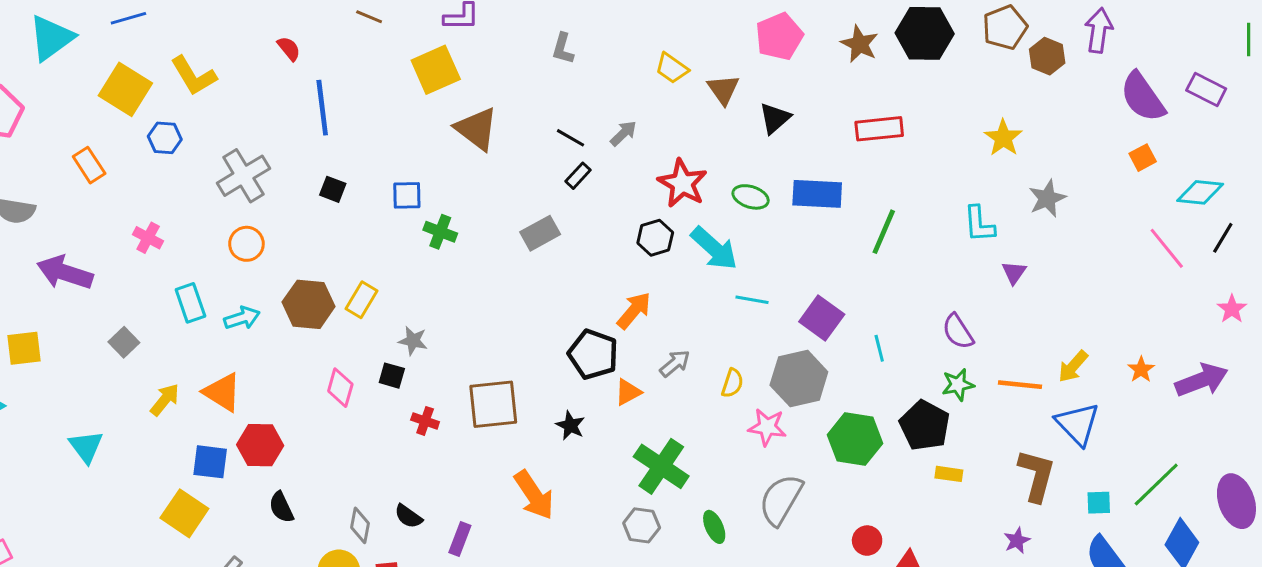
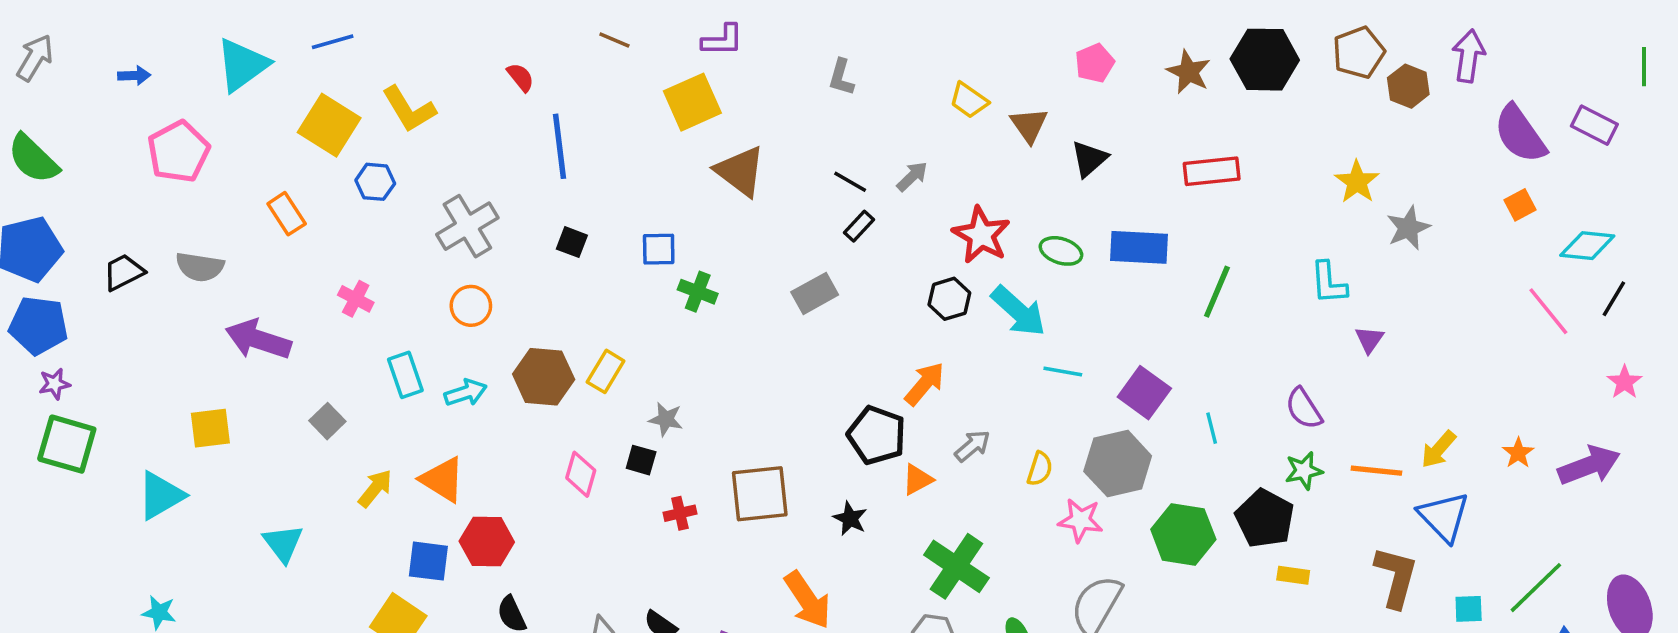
pink pentagon: (779, 36) -> (1095, 63), size x0.7
gray star: (1047, 198) -> (1408, 228), moved
red cross: (425, 421) -> (680, 513), turned -32

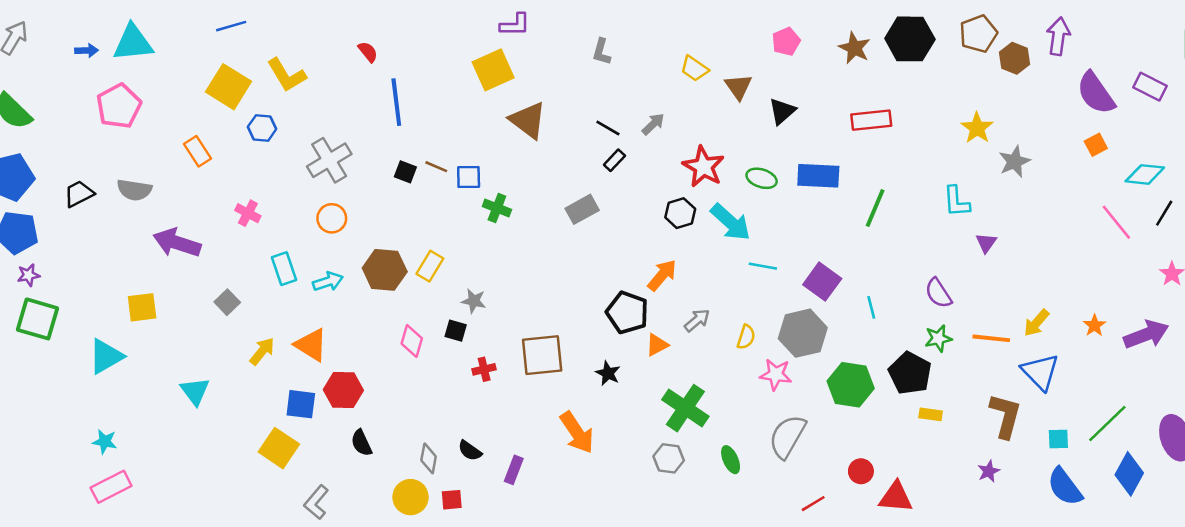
brown line: (614, 40) -> (436, 167), moved
cyan triangle: (242, 65) -> (133, 43), moved, turned 30

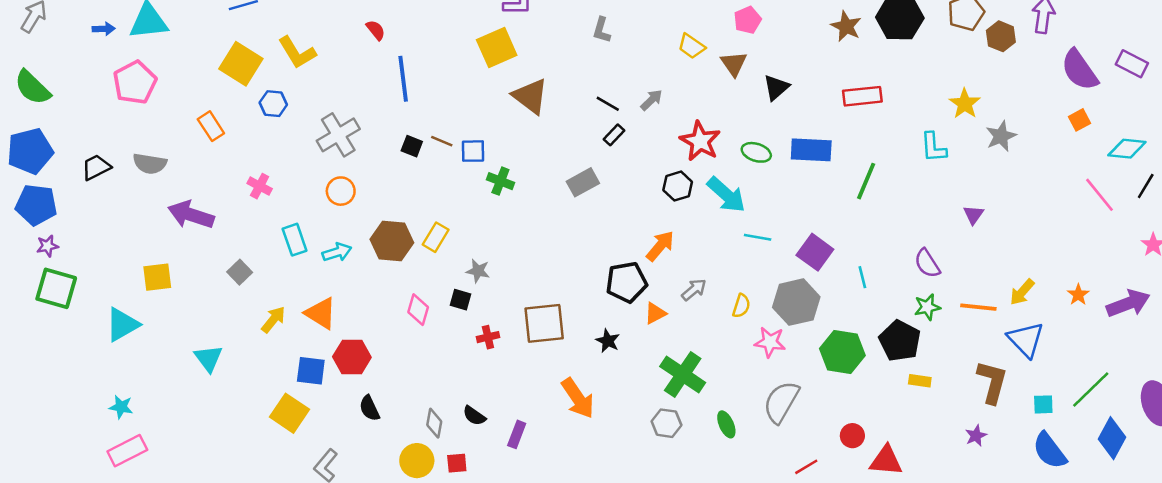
pink pentagon: (786, 42) -> (748, 20), moved
cyan L-shape: (956, 202) -> (934, 147), moved
black pentagon: (627, 313) -> (627, 282), turned -30

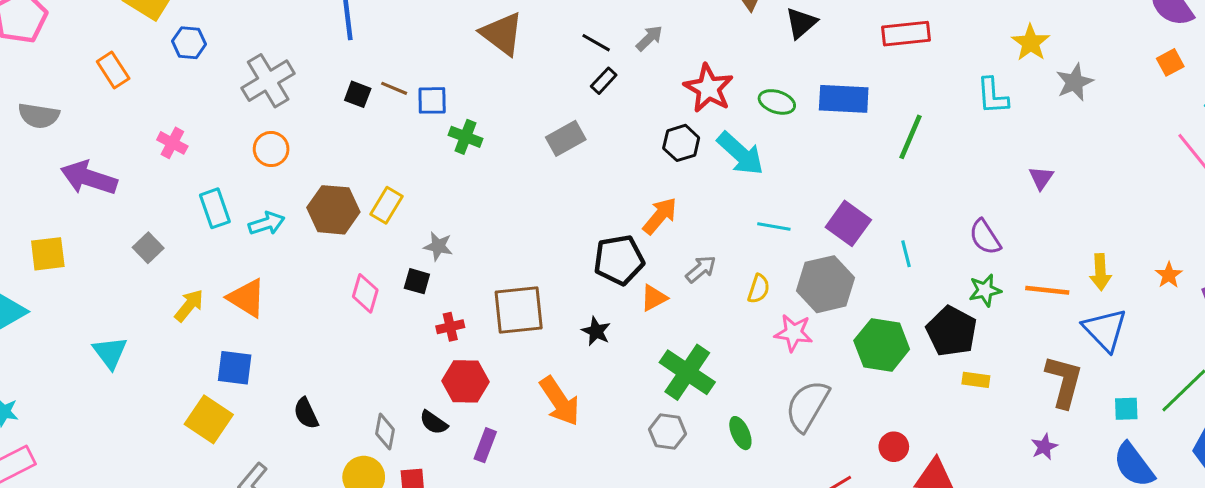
cyan line: (758, 237) -> (774, 226), moved
yellow arrow: (1022, 292) -> (1100, 272), turned -44
red hexagon: (352, 357) -> (465, 381), moved

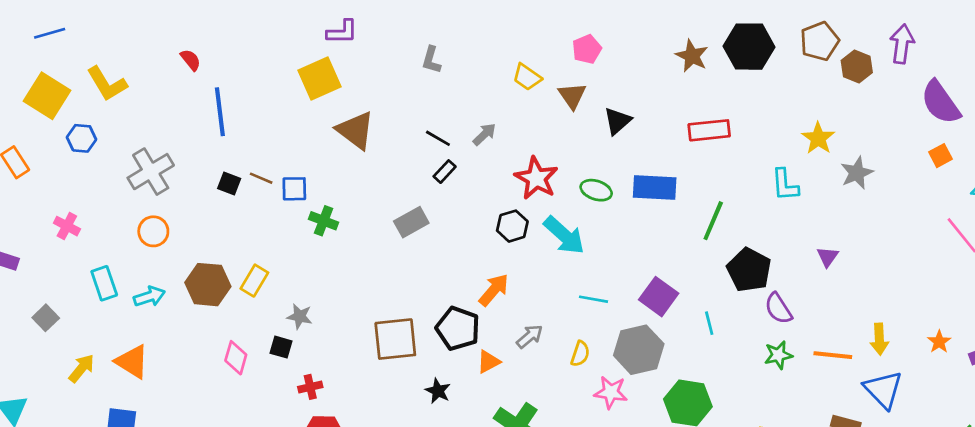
black pentagon: (619, 260) -> (458, 328), turned 30
brown square: (519, 310) -> (395, 339), moved
black pentagon: (952, 331) -> (749, 270), moved

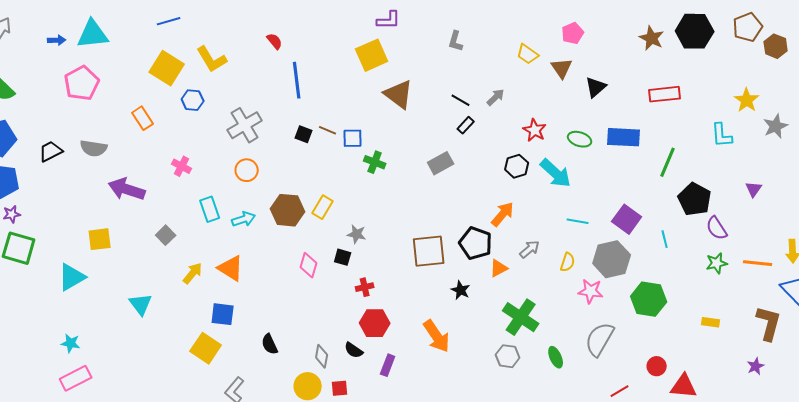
red star: (536, 178) -> (535, 130), size x0.7

